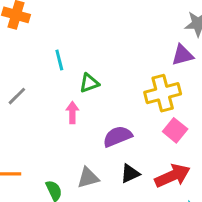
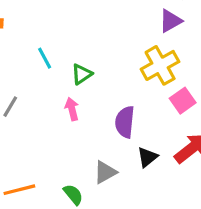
pink square: (175, 130) -> (183, 101), turned 30
purple semicircle: (118, 136) -> (125, 122), turned -48

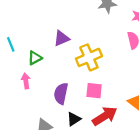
purple triangle: (171, 21) -> (62, 38), moved
pink square: (183, 101) -> (94, 91), moved, turned 35

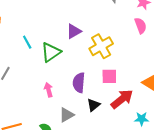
green triangle: (35, 58) -> (51, 52), size x1.5
pink arrow: (26, 81) -> (48, 90), moved

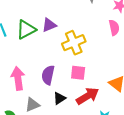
green triangle: (51, 52) -> (26, 30), moved
pink arrow: (48, 90) -> (18, 78), size x1.6

